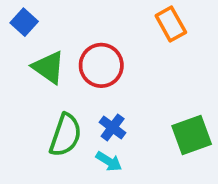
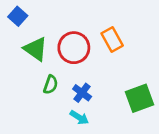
orange rectangle: (171, 24) -> (112, 39), moved
green semicircle: (65, 135) -> (51, 85), moved, size x0.6

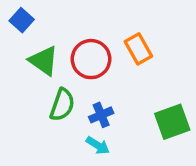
green semicircle: (51, 85) -> (62, 105), size x1.4
blue cross: (82, 93) -> (101, 115), turned 30

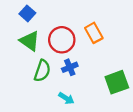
blue square: (22, 20) -> (27, 13), moved
blue cross: (101, 115) -> (70, 67), moved

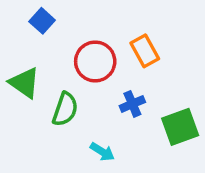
green triangle: (30, 41) -> (24, 83), moved
blue cross: (70, 67) -> (132, 104), moved

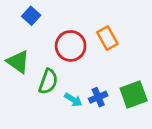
blue cross: (132, 104) -> (98, 97), moved
cyan arrow: (102, 152) -> (73, 100), moved

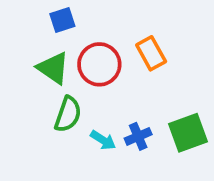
blue square: (31, 16) -> (62, 20), moved, turned 30
green triangle: (18, 62) -> (53, 68), moved

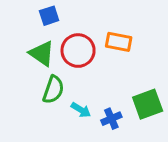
orange rectangle: (151, 53) -> (119, 42), turned -50
blue cross: (138, 136) -> (111, 119), moved

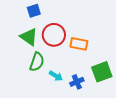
orange rectangle: (119, 42) -> (79, 44), moved

